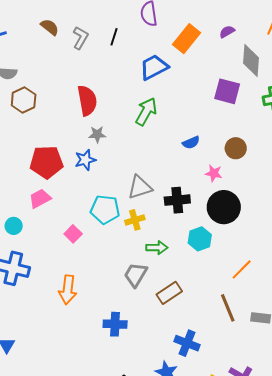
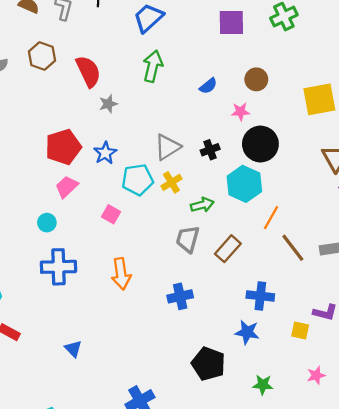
brown hexagon: (24, 100) -> (42, 56), moved
blue star: (85, 160) -> (105, 153), moved
black cross: (177, 200) -> (210, 150), size x0.7
cyan hexagon: (200, 239) -> (244, 184), size x1.4
orange line: (242, 269) -> (271, 218), moved

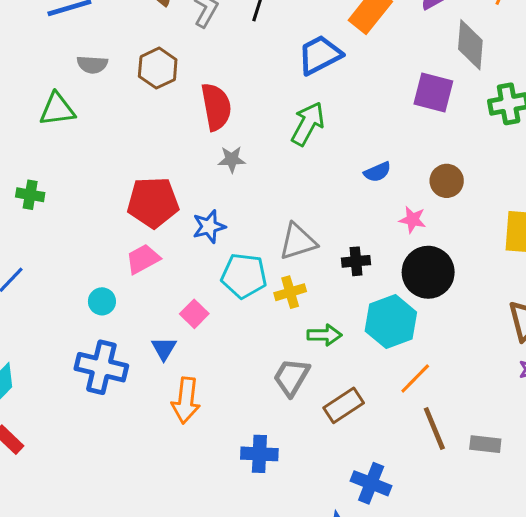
blue triangle: (73, 349) -> (164, 348), moved

